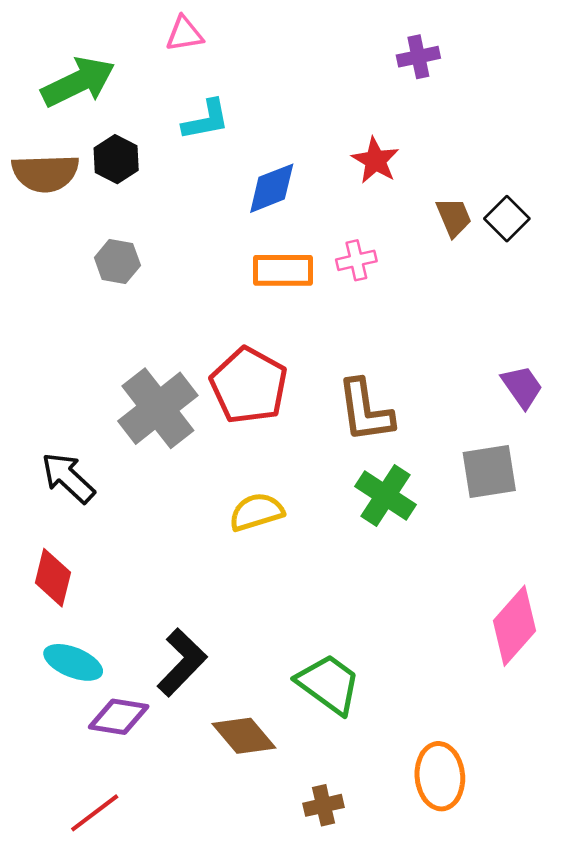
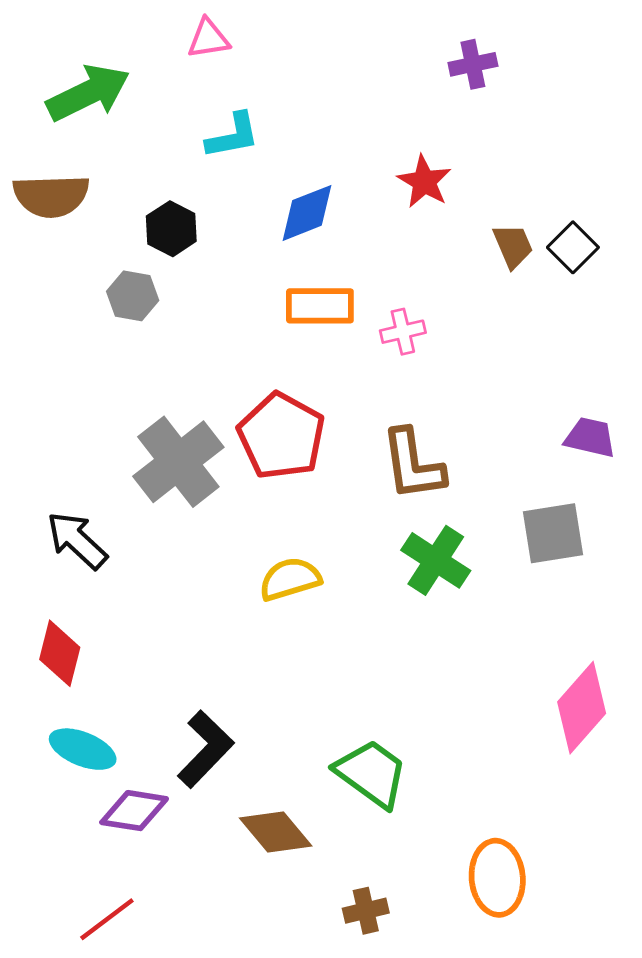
black hexagon: (116, 159) -> (171, 229), moved
pink cross: (356, 260) -> (403, 332), moved
purple trapezoid: (522, 387) -> (590, 437), turned -42

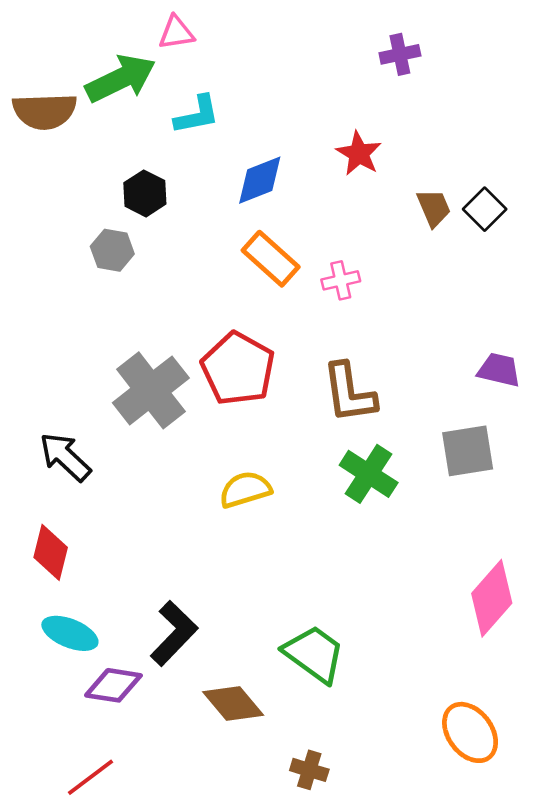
green arrow: (88, 93) -> (121, 79), moved
brown semicircle: (51, 196) -> (45, 111), moved
orange rectangle: (320, 306) -> (271, 259), turned 42
orange ellipse: (497, 878) -> (470, 732), moved, turned -32
brown cross: (366, 911) -> (309, 770), turned 30

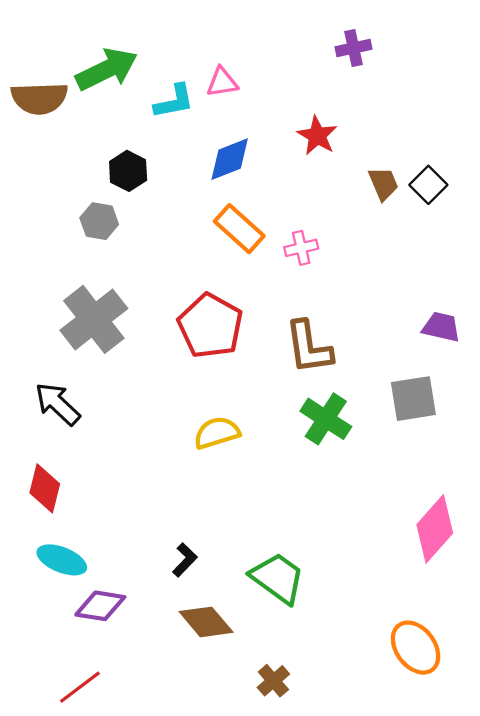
pink triangle: (176, 33) -> (222, 82), moved
gray cross: (151, 390) -> (94, 319), moved
black L-shape: (174, 633) -> (185, 560), moved, size x0.6
brown cross: (309, 770) -> (273, 681), turned 32

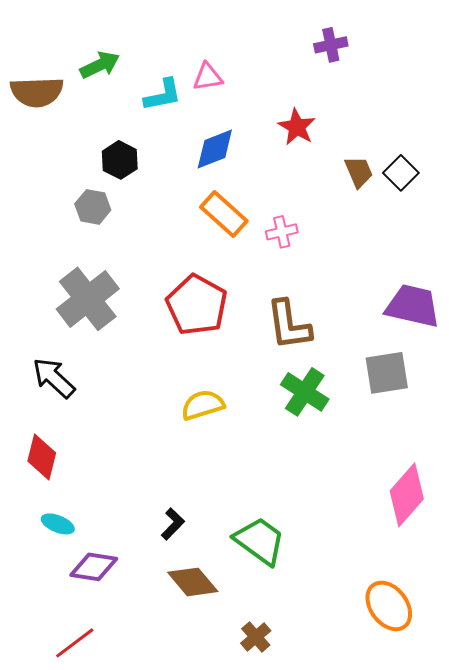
green arrow: (107, 69) -> (100, 65), size x0.7
purple trapezoid: (441, 327) -> (413, 306), size x1.5
cyan ellipse: (62, 560) -> (58, 524), size x0.7

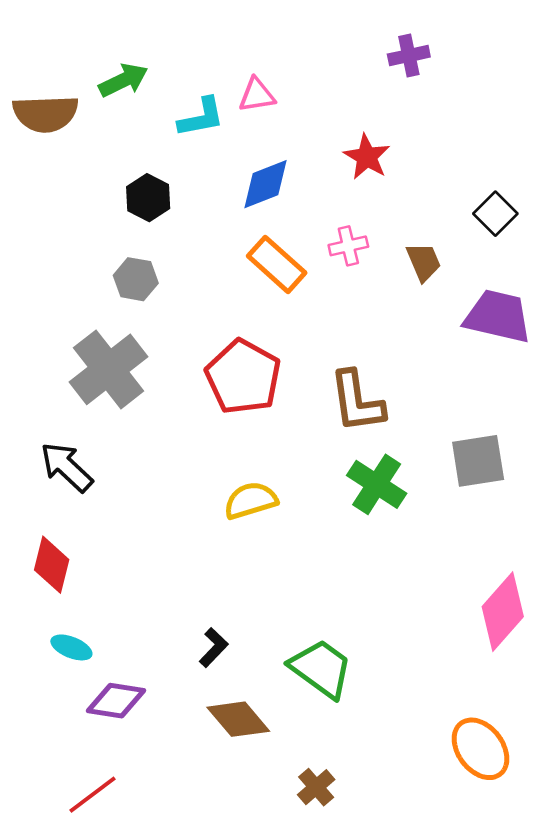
brown trapezoid: (359, 172) -> (424, 262), moved
gray hexagon: (93, 207) -> (136, 279), moved
pink cross: (282, 232) -> (348, 246), moved
purple trapezoid: (413, 306) -> (498, 316), moved

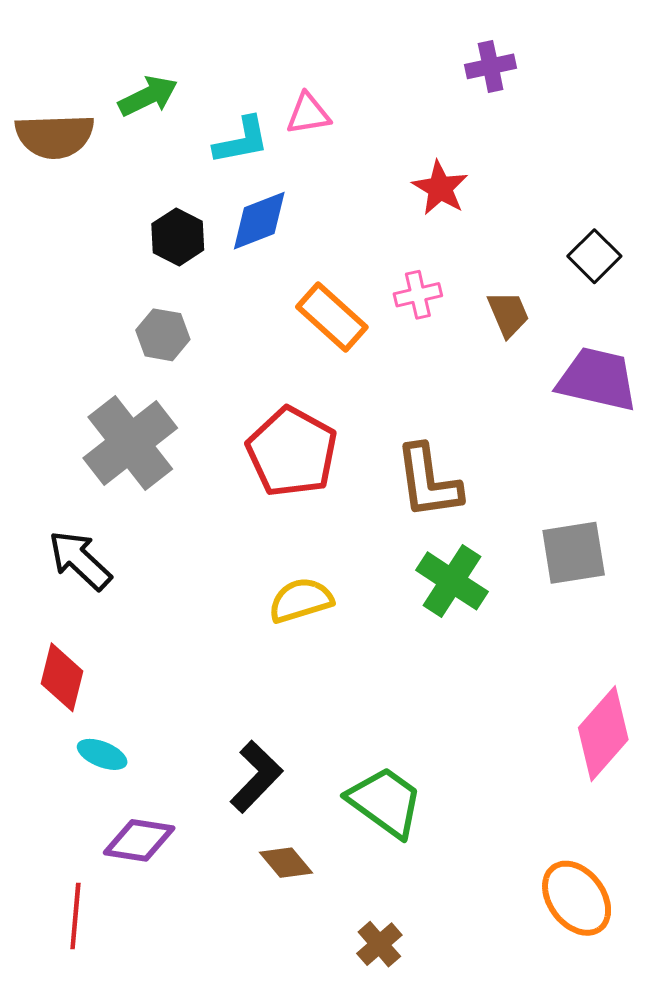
blue diamond: (265, 184) -> (259, 221), moved
cyan ellipse: (71, 647) -> (102, 754), moved
black L-shape: (214, 647) -> (256, 777), size x1.5
brown diamond: (238, 719) -> (286, 863), size x0.7
red line: (92, 795) -> (75, 916), moved, turned -48

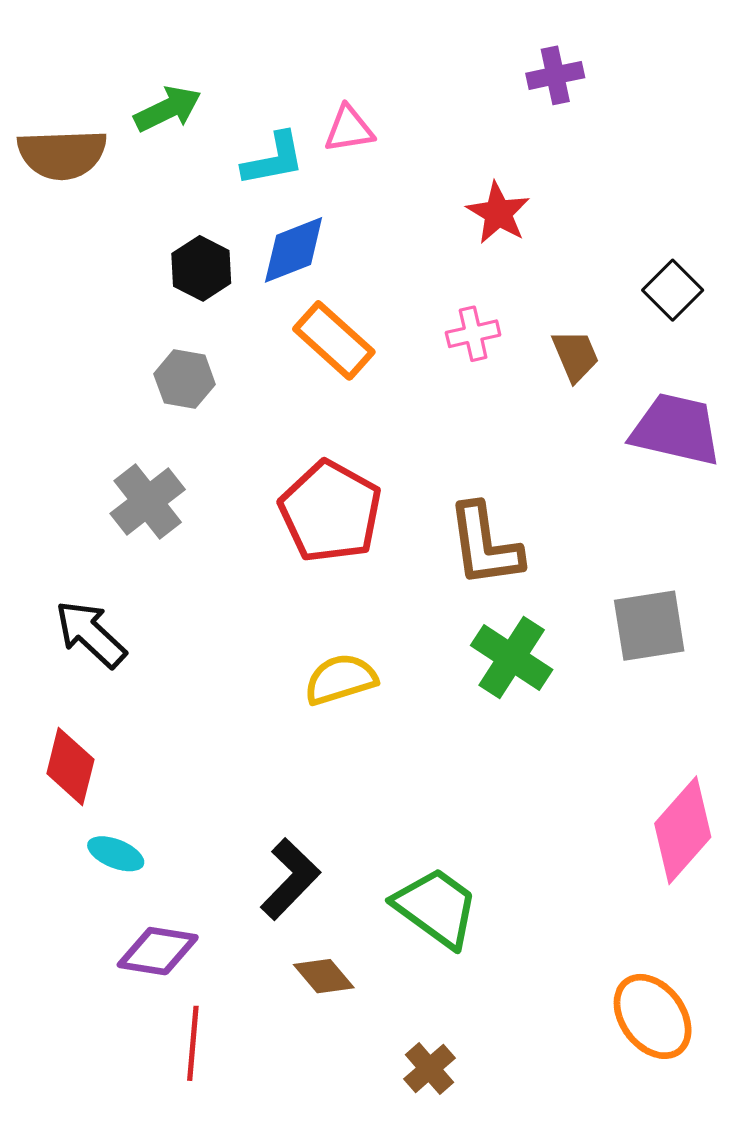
orange rectangle: (332, 317) -> (334, 340), moved
gray cross: (130, 443) -> (148, 501), size x0.7
red line: (75, 916) -> (193, 1043), moved

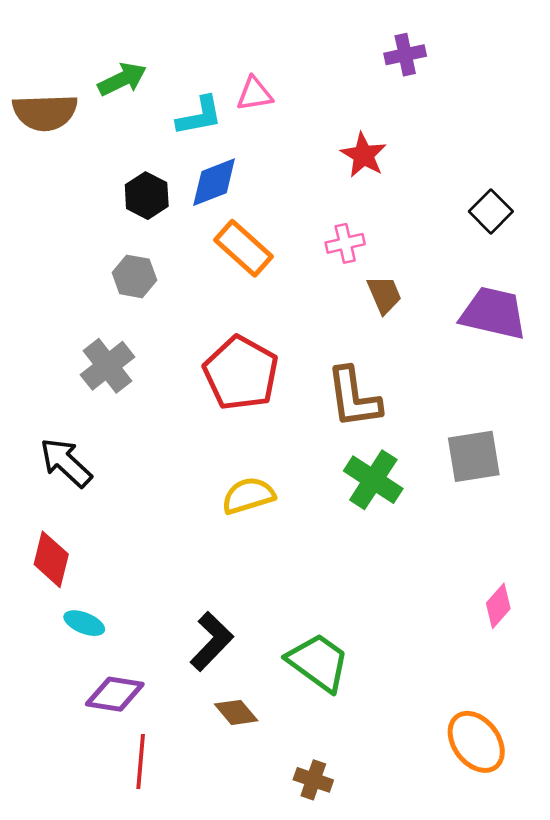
brown trapezoid: (575, 356) -> (384, 295), moved
pink diamond: (683, 830) -> (498, 606), size x0.6
brown cross: (429, 1068) -> (313, 780), turned -30

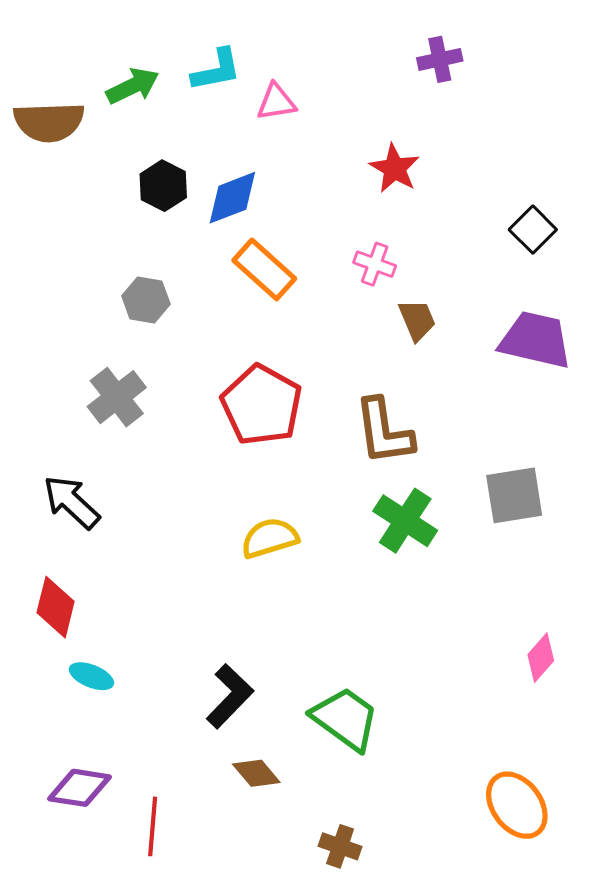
cyan L-shape: (199, 116) -> (216, 70), moved
black hexagon: (147, 196) -> (163, 186), moved
pink cross: (345, 243) -> (375, 264), turned 33
purple diamond: (115, 694) -> (80, 788), moved

